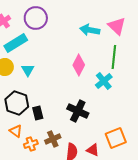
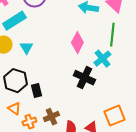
black cross: (78, 111) -> (84, 78), moved

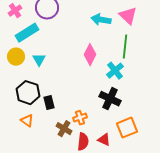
black cross: (84, 78) -> (110, 99), moved
brown cross: (51, 117) -> (64, 129), turned -35
orange cross: (29, 122) -> (80, 118), moved

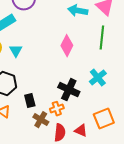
cyan cross: (115, 71) -> (98, 78), moved
black cross: (110, 99) -> (69, 90), moved
black rectangle: (49, 103) -> (30, 101), moved

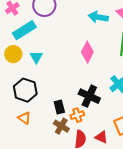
black rectangle: (30, 101) -> (59, 107), moved

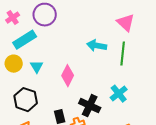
cyan arrow: (98, 17) -> (97, 46), moved
pink diamond: (87, 52) -> (68, 76), moved

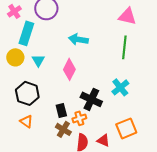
pink triangle: (126, 23) -> (127, 16), turned -30
cyan rectangle: (25, 40) -> (26, 33), turned -40
cyan arrow: (97, 46) -> (78, 39), moved

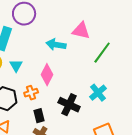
pink triangle: (127, 16) -> (81, 31), moved
green line: (124, 47) -> (102, 53), turned 30
orange cross: (79, 118) -> (31, 93), moved

